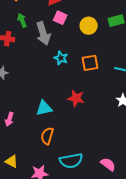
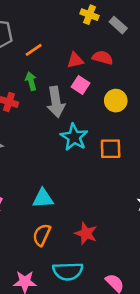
cyan star: (61, 58) -> (74, 137), size x1.5
red star: (76, 98) -> (86, 233), moved

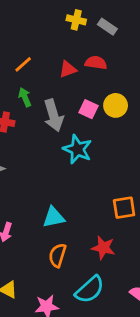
pink square: (81, 85) -> (88, 109), moved
orange square: (111, 149) -> (124, 208), moved
cyan semicircle: (68, 271) -> (90, 290), turned -32

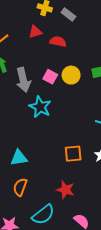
red triangle: (68, 69) -> (35, 32), moved
red star: (103, 248) -> (65, 190), moved

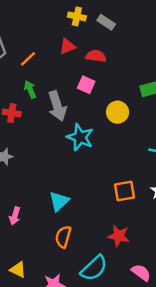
yellow circle: (71, 75) -> (118, 112), moved
pink square: (50, 77) -> (86, 85), moved
cyan triangle: (19, 158) -> (59, 201), turned -30

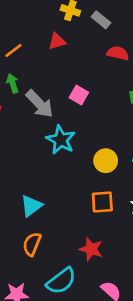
red semicircle: (96, 56) -> (118, 53), moved
pink square: (86, 85) -> (79, 95), moved
gray arrow: (57, 106) -> (40, 104), turned -32
yellow circle: (118, 112) -> (106, 161), moved

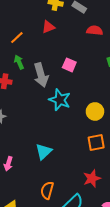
gray arrow: (40, 104) -> (41, 75), turned 35
orange semicircle: (32, 244) -> (47, 190), moved
red star: (91, 249) -> (92, 179), turned -30

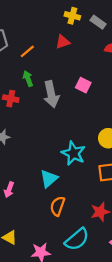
cyan star: (60, 100) -> (73, 153), moved
orange semicircle: (47, 190) -> (57, 206), moved

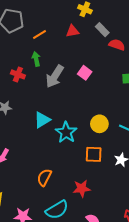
gray rectangle: (98, 22) -> (102, 30), moved
gray arrow: (51, 94) -> (55, 76), turned 35
cyan triangle: (49, 179) -> (42, 120), moved

